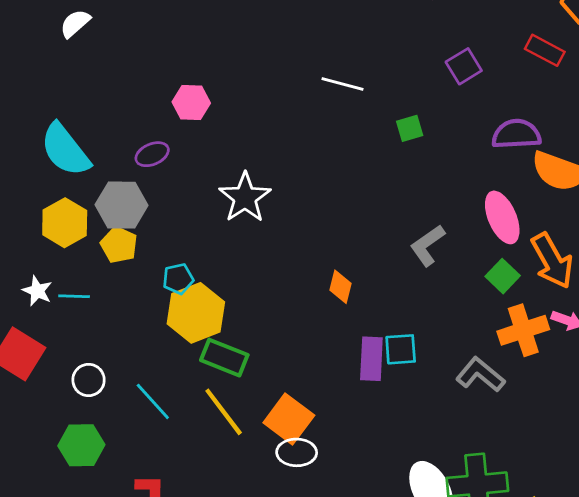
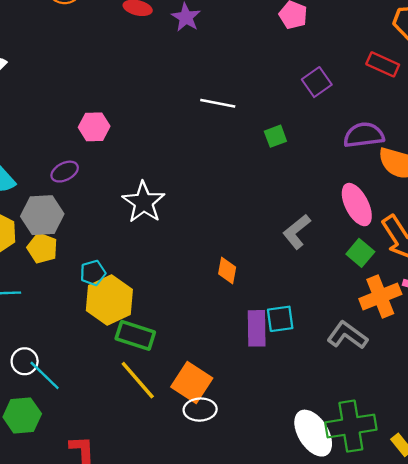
cyan line: (153, 401) -> (45, 375), moved

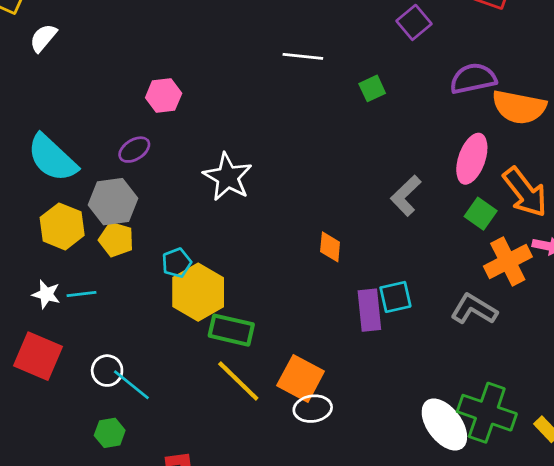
pink ellipse: (357, 205) -> (472, 159), turned 51
green hexagon: (22, 415) -> (110, 433), size x0.7
green cross: (351, 426) -> (487, 413), turned 33

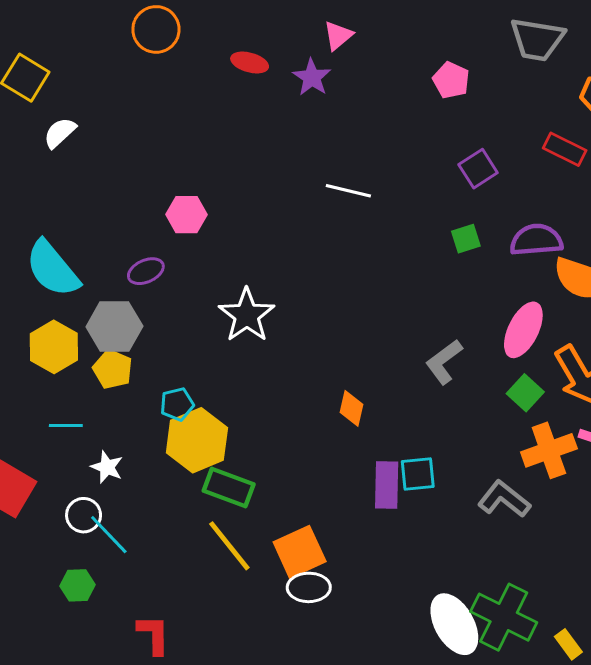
green square: (372, 88) -> (466, 239), moved
white star: (46, 294) -> (107, 467), moved
orange square: (301, 378) -> (300, 552), turned 30

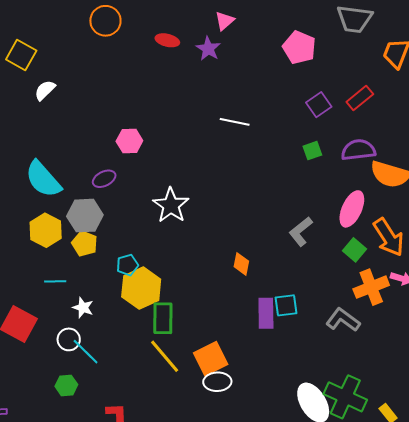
pink pentagon: (451, 80) -> (299, 47), size x1.4
red rectangle: (565, 149) -> (360, 98), moved, turned -64
green rectangle: (229, 488) -> (163, 318), turned 72

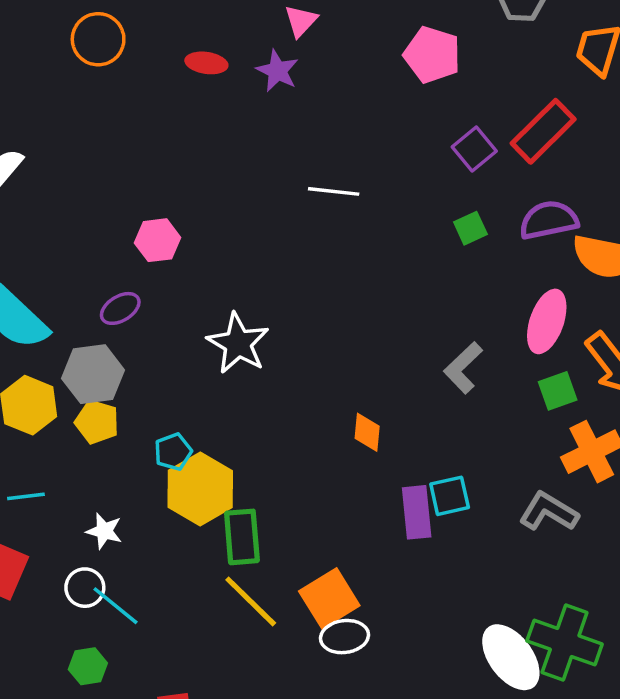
red rectangle: (360, 98) -> (543, 131), size x1.4
green square: (355, 250) -> (558, 391), turned 35
cyan line: (55, 281) -> (26, 496), moved

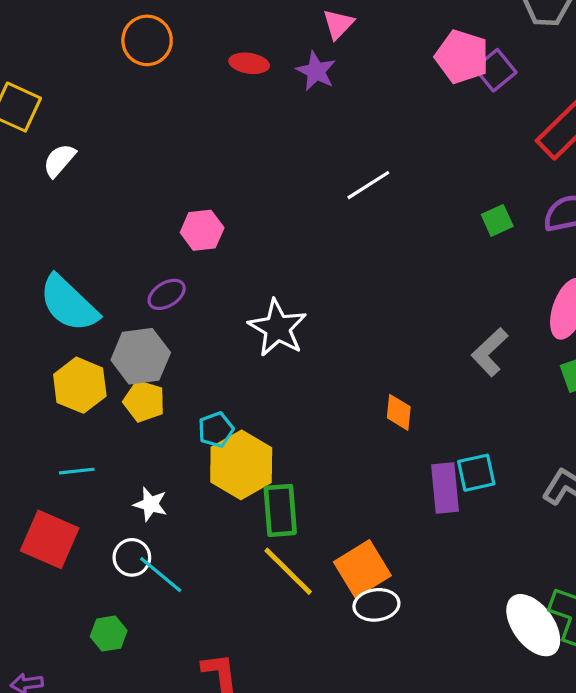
purple square: (474, 149) -> (495, 70), moved
white line: (334, 191) -> (368, 185), turned -39
green hexagon: (88, 666) -> (109, 634), moved

